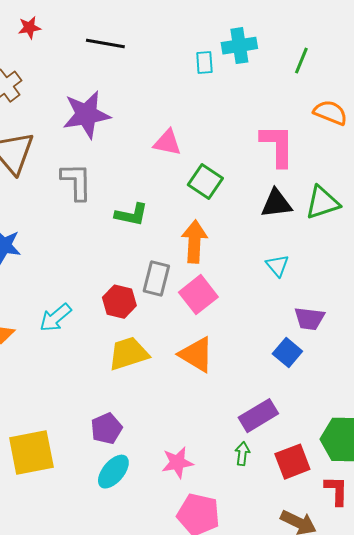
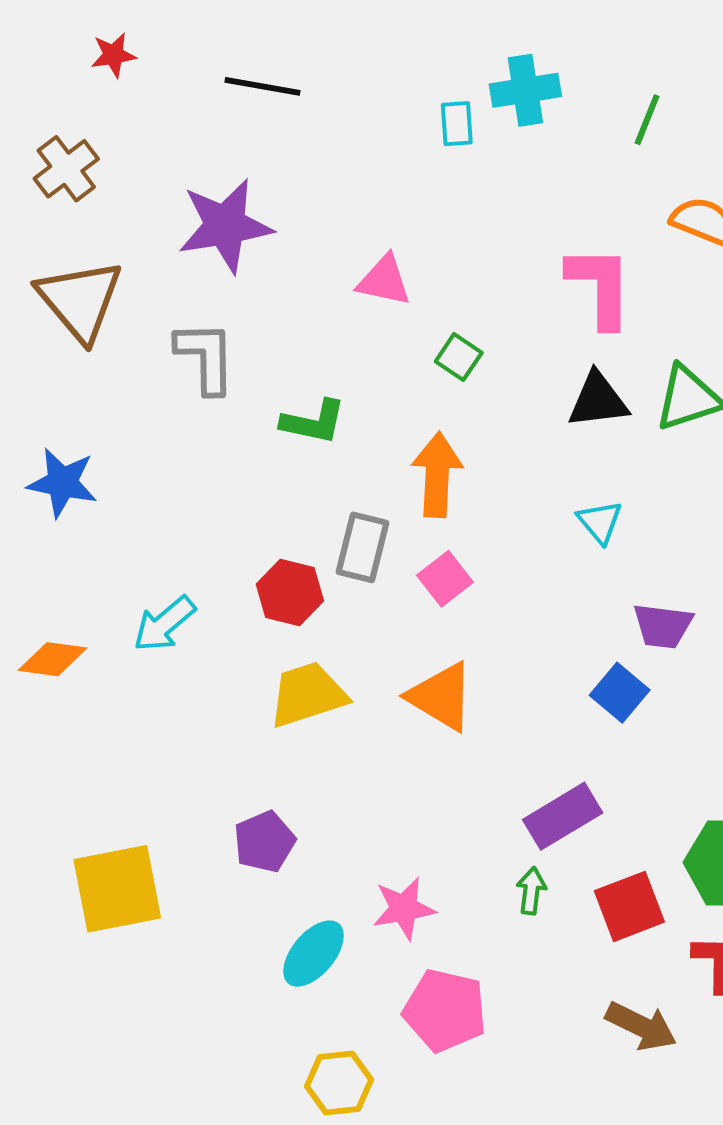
green square: (205, 182) -> (459, 357), size x0.7
pink square: (198, 295) -> (445, 579), size x0.7
cyan ellipse: (113, 472) -> (313, 954), moved

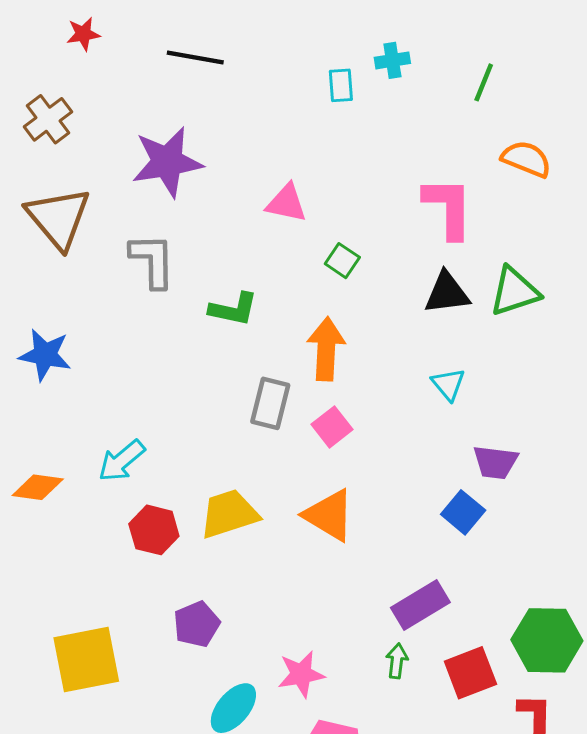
cyan cross: (525, 90) -> (392, 60), size x0.7
red hexagon: (290, 593) -> (154, 530), moved

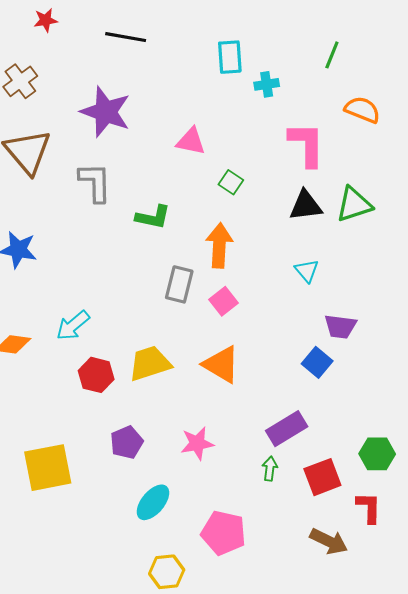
cyan cross: (392, 60) -> (267, 84), moved
cyan rectangle: (341, 85) -> (230, 57), size x1.4
purple star: (167, 162) -> (106, 112), turned 30
green hexagon: (547, 640) -> (377, 454), size x0.7
pink star: (301, 674) -> (197, 443), moved

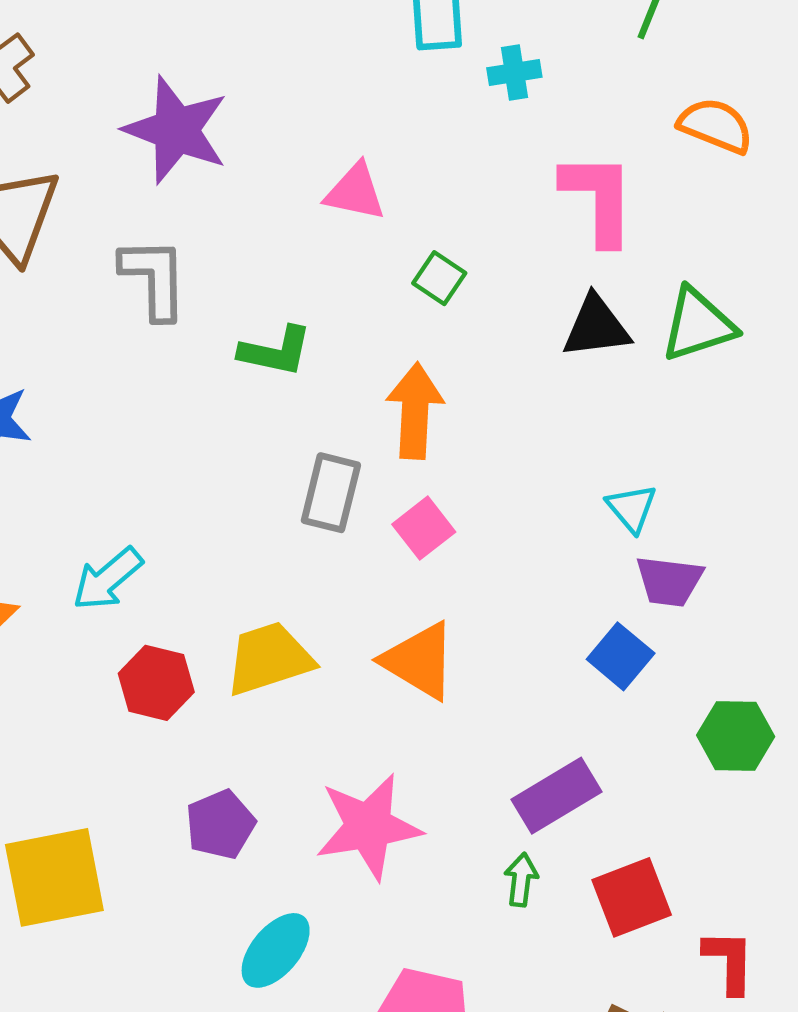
cyan triangle: (307, 271) -> (632, 508), moved
pink star: (197, 443) -> (368, 827), size x1.5
green hexagon: (377, 454) -> (736, 736), moved

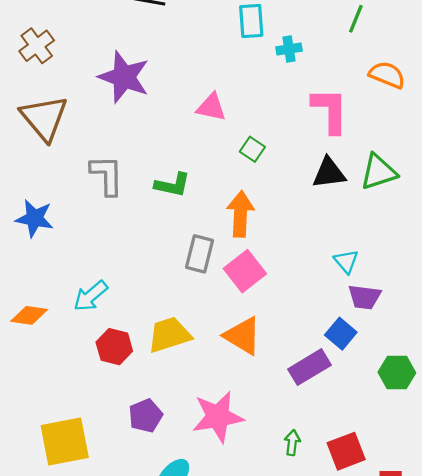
gray L-shape: (154, 278) -> (107, 175), moved
pink square: (424, 528) -> (245, 271), size x1.4
purple rectangle: (556, 796) -> (310, 367), moved

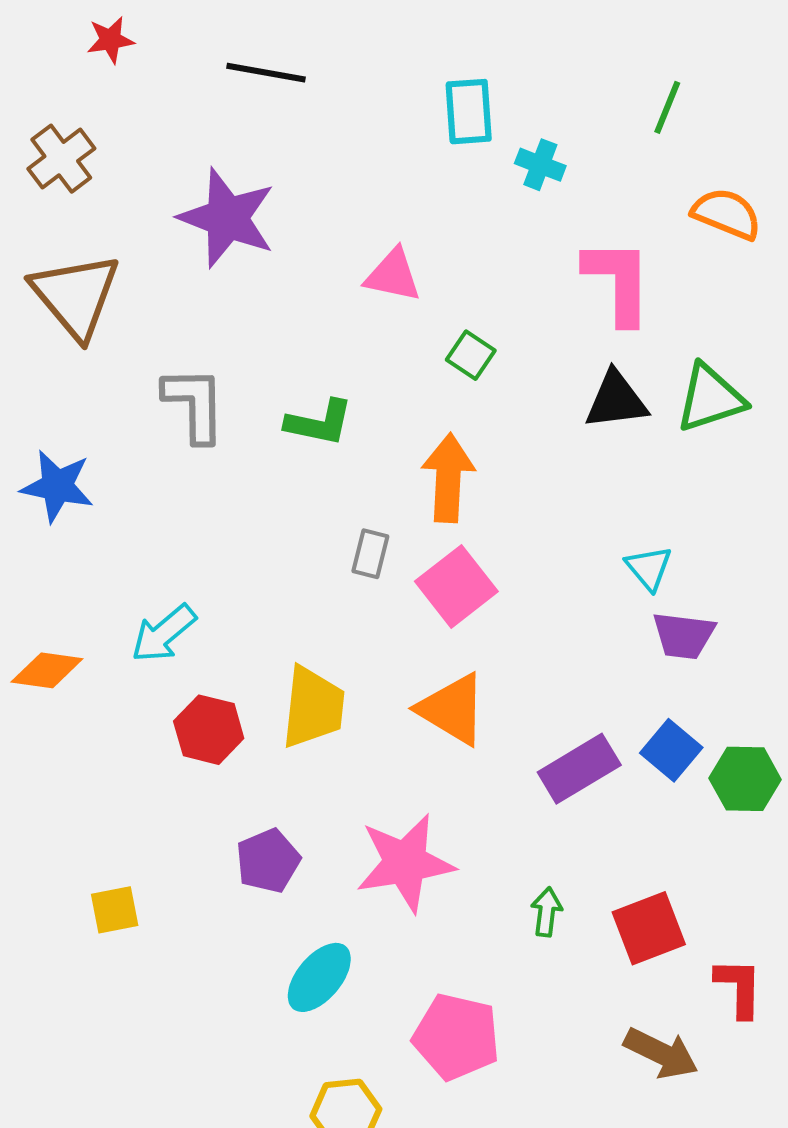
cyan cross: (289, 49) -> (540, 165), turned 30
gray rectangle: (200, 254) -> (370, 554), size x0.7
blue square: (341, 334) -> (671, 750), moved
yellow trapezoid: (169, 335) -> (313, 707), turned 114
yellow square: (65, 442) -> (115, 910), size x0.5

